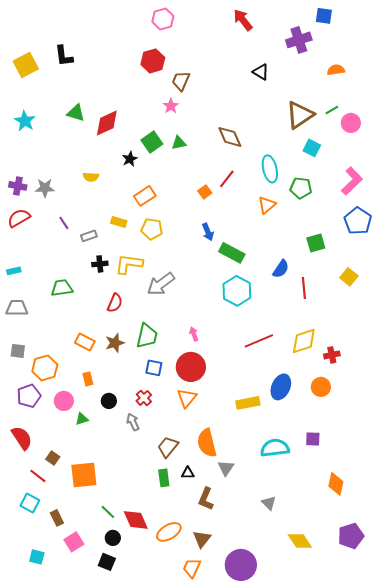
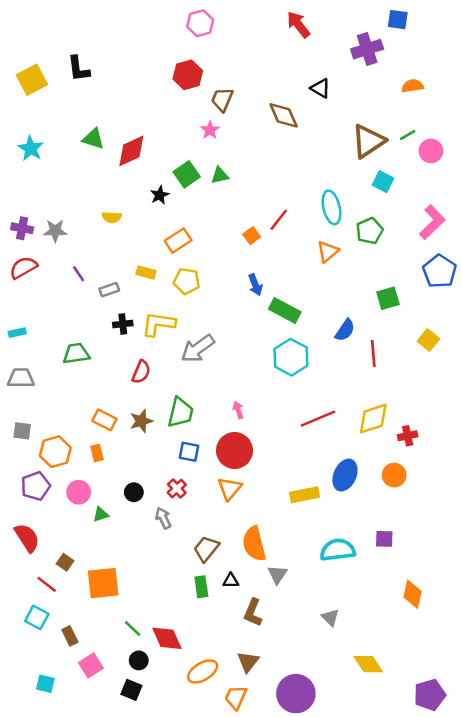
brown diamond: (230, 137) -> (284, 115), moved
green pentagon: (301, 188) -> (370, 231), turned -30
orange rectangle: (88, 379) -> (97, 453), moved
orange ellipse: (169, 532) -> (203, 671), moved
purple pentagon: (351, 536) -> (430, 695), moved

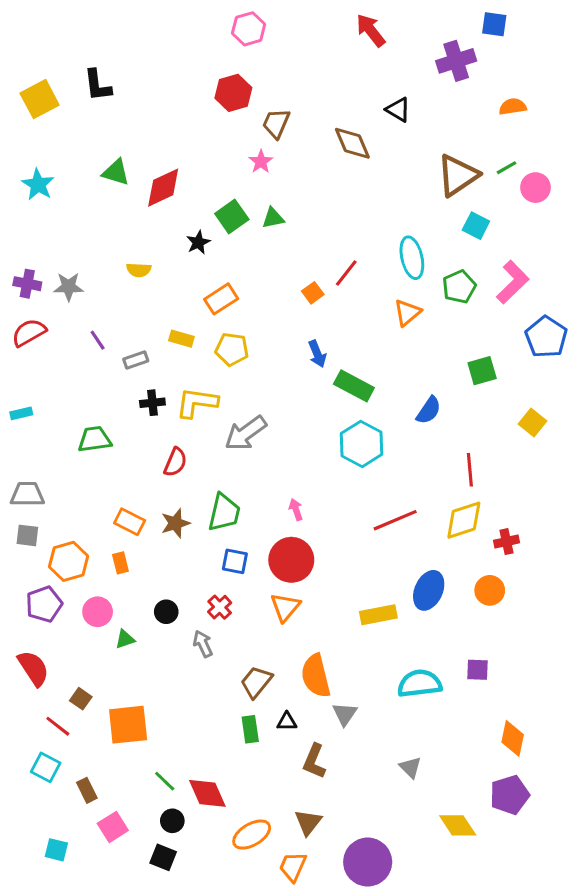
pink L-shape: (432, 222) -> (513, 282), moved
red line: (373, 354) -> (470, 470), moved
gray trapezoid: (21, 378) -> (27, 494), moved
purple pentagon: (430, 695) -> (510, 795), moved

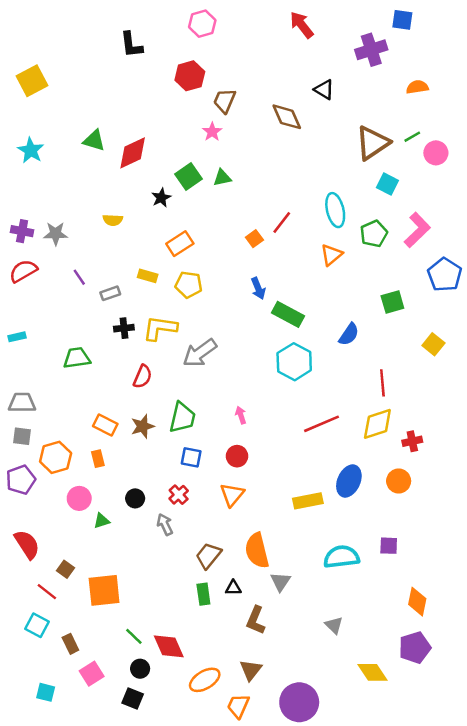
black L-shape: (98, 85) -> (131, 45), moved
red circle: (291, 560) -> (237, 456), size x0.6
purple pentagon: (44, 604) -> (21, 480), moved

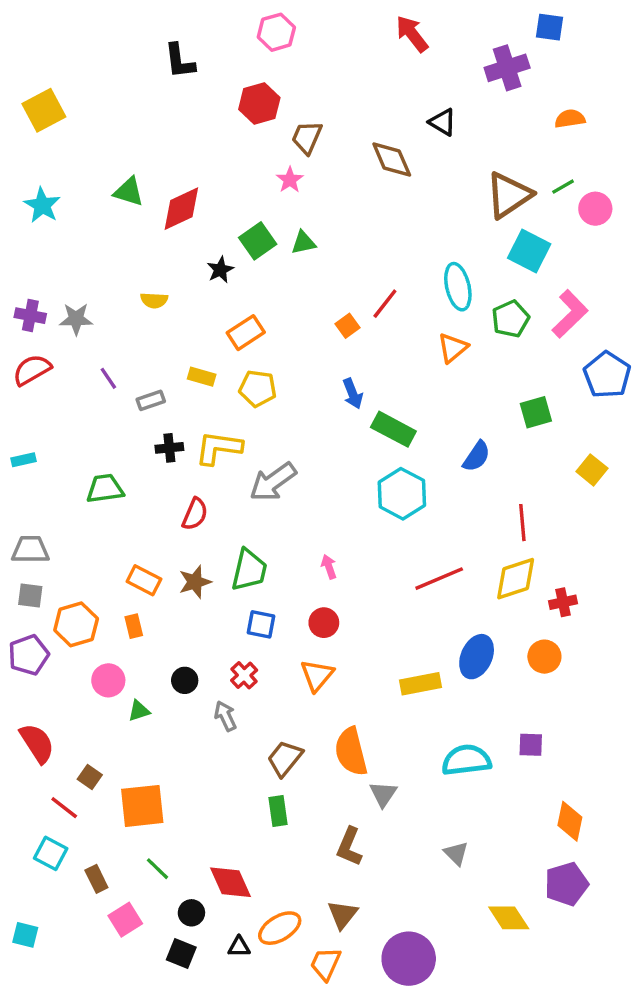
cyan square: (387, 184) -> (529, 251), size x1.4
black triangle: (233, 588) -> (239, 947), moved
green line: (134, 636) -> (158, 869), moved
cyan square: (46, 692) -> (25, 935), moved

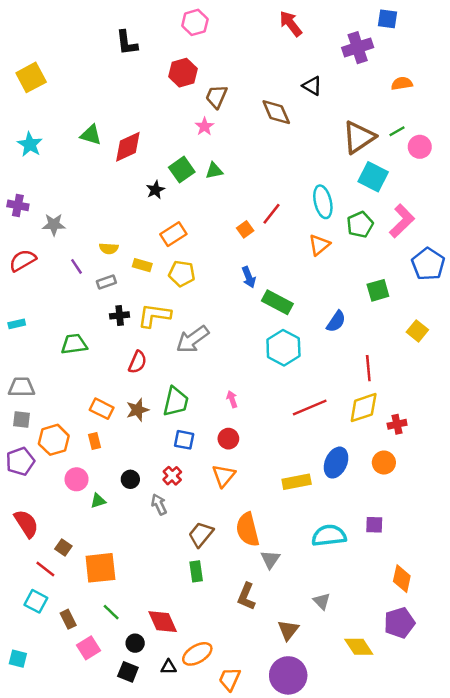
yellow semicircle: (154, 300) -> (109, 248), moved
purple cross: (30, 316) -> (18, 205), moved
brown triangle: (342, 915) -> (288, 630), moved

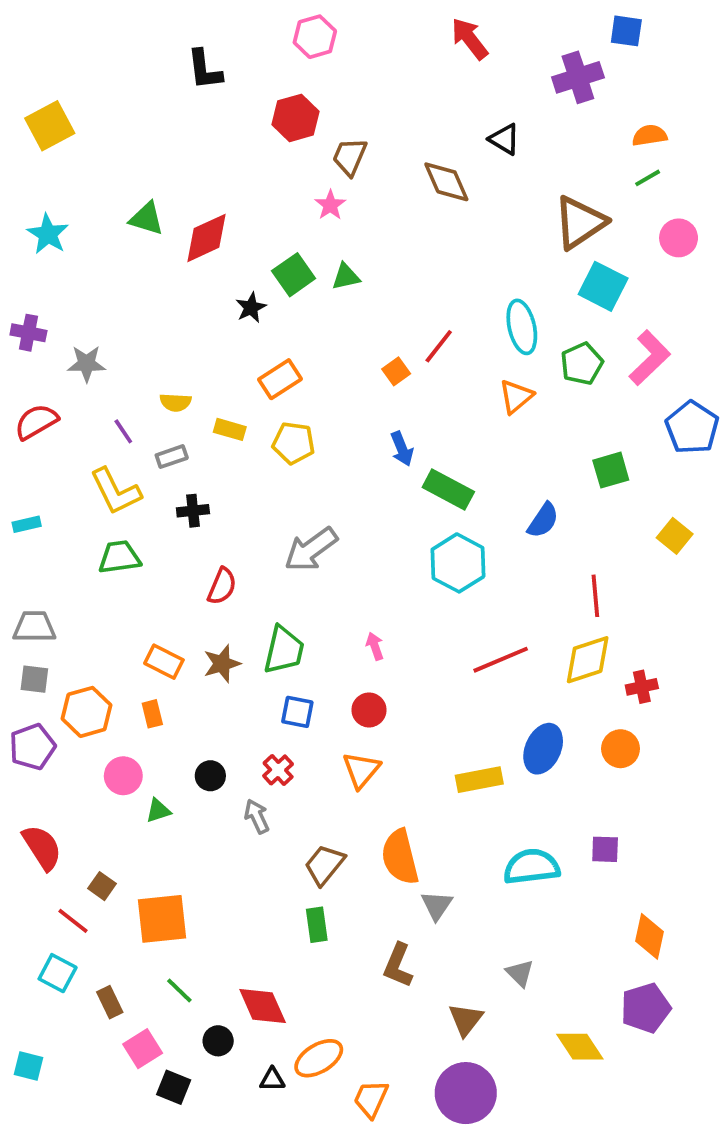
green line: (397, 131) -> (648, 178), moved
yellow L-shape: (154, 315) -> (116, 491), moved, turned -124
black square: (128, 672) -> (174, 1087), moved

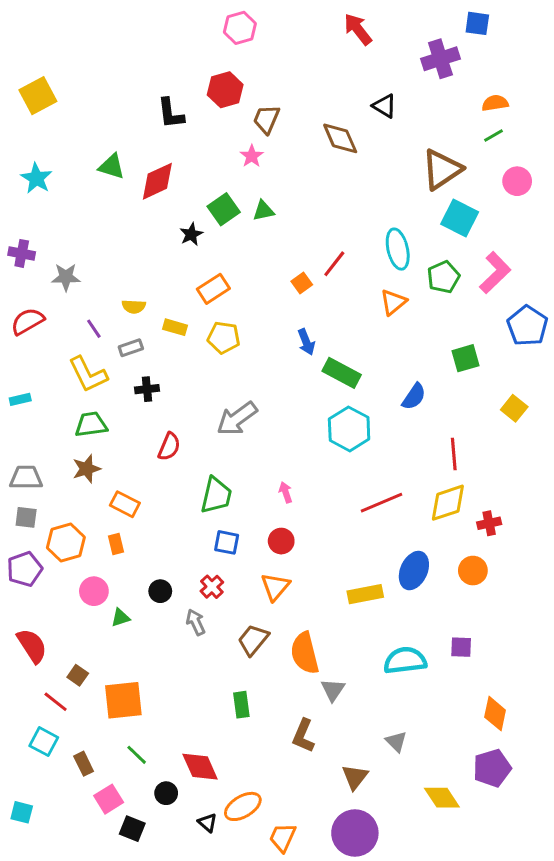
black L-shape: (205, 70) -> (171, 113), moved
brown star: (222, 664) -> (87, 469), moved
brown trapezoid: (324, 865) -> (253, 640), moved
black triangle: (272, 1080) -> (207, 823), turned 42

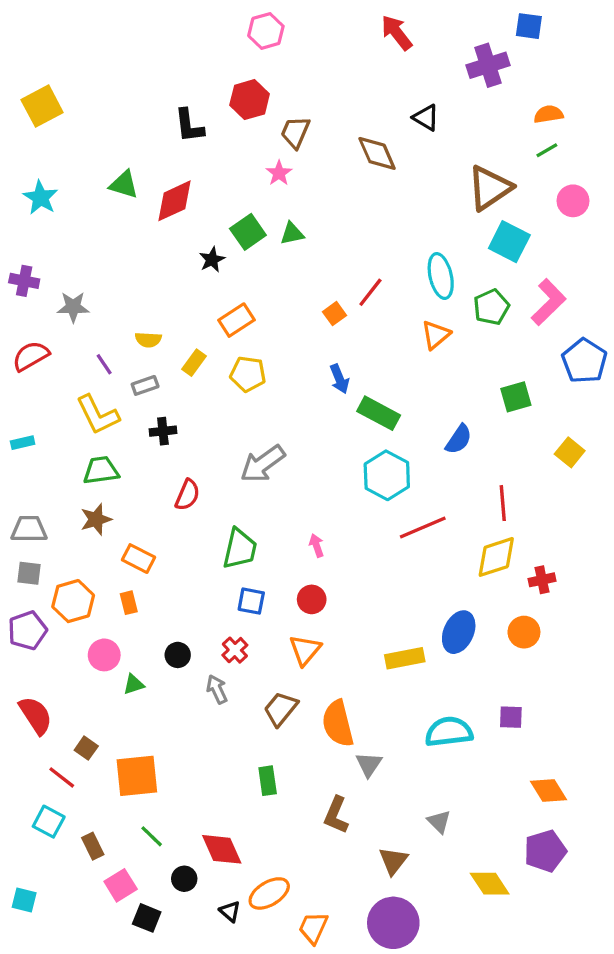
yellow rectangle: (175, 327) -> (194, 363), turned -70
red line: (381, 503) -> (423, 528), moved
orange diamond: (495, 714) -> (548, 791), turned -44

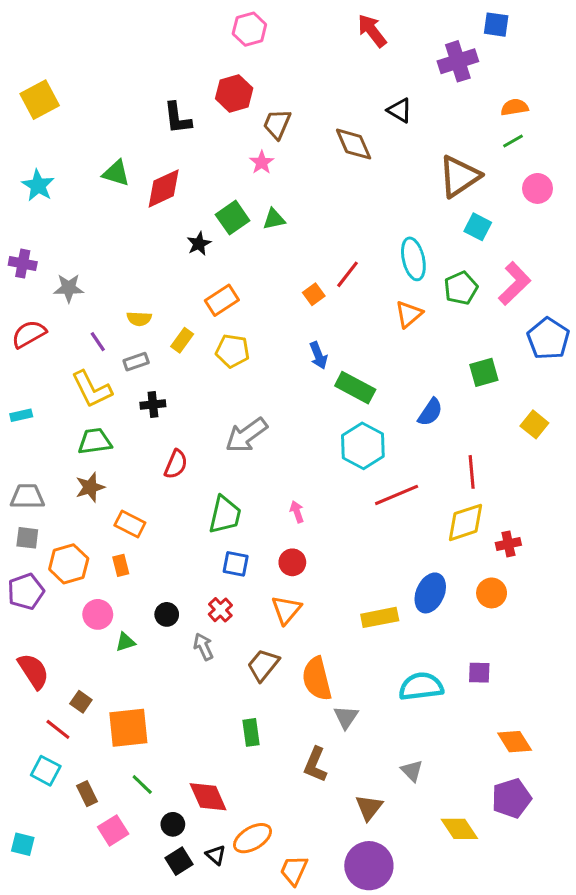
cyan square: (509, 242) -> (478, 227), size x0.7
black square: (147, 918) -> (179, 861), moved, turned 36

